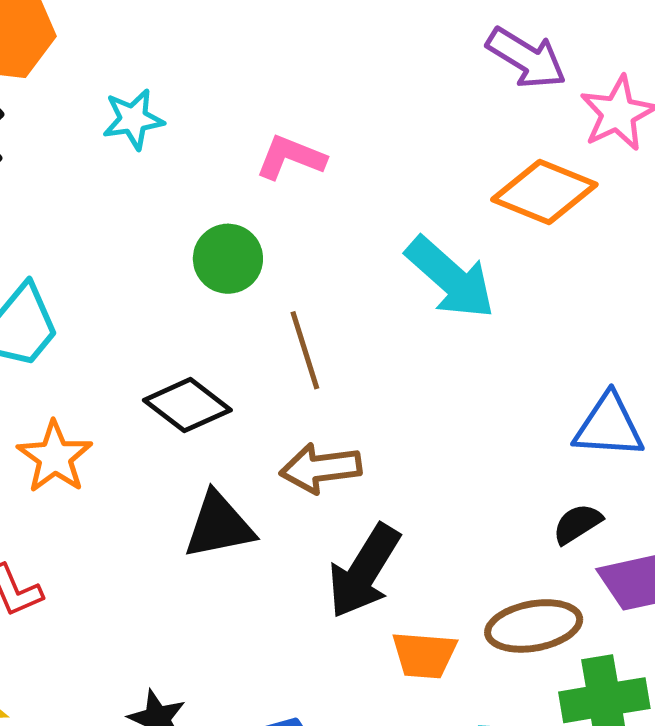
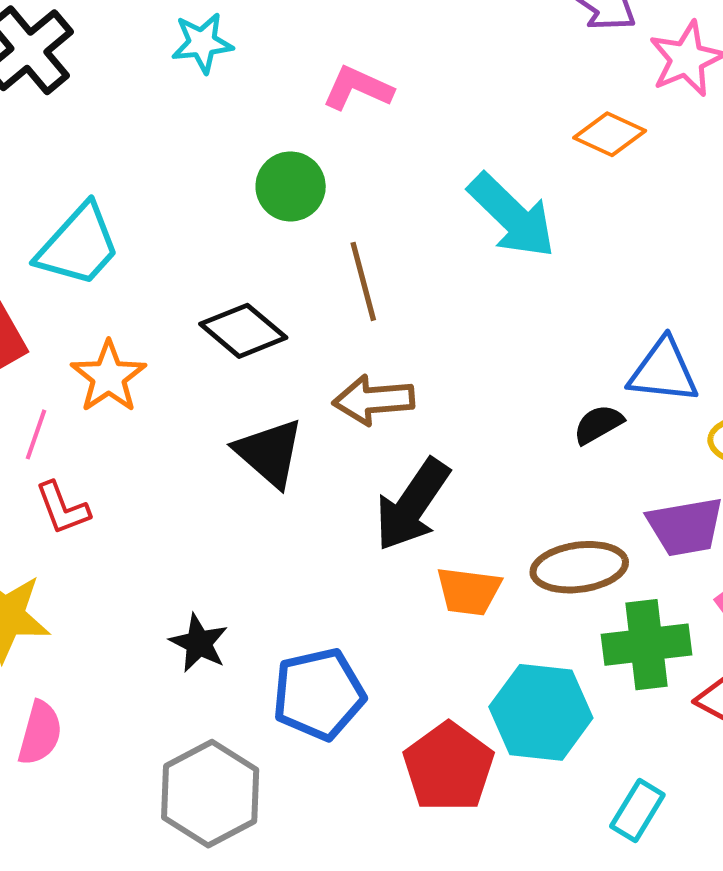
orange diamond: (544, 192) -> (610, 134), size x0.7
black semicircle: (577, 524) -> (598, 424), moved
black triangle: (219, 526) -> (269, 453), turned 50

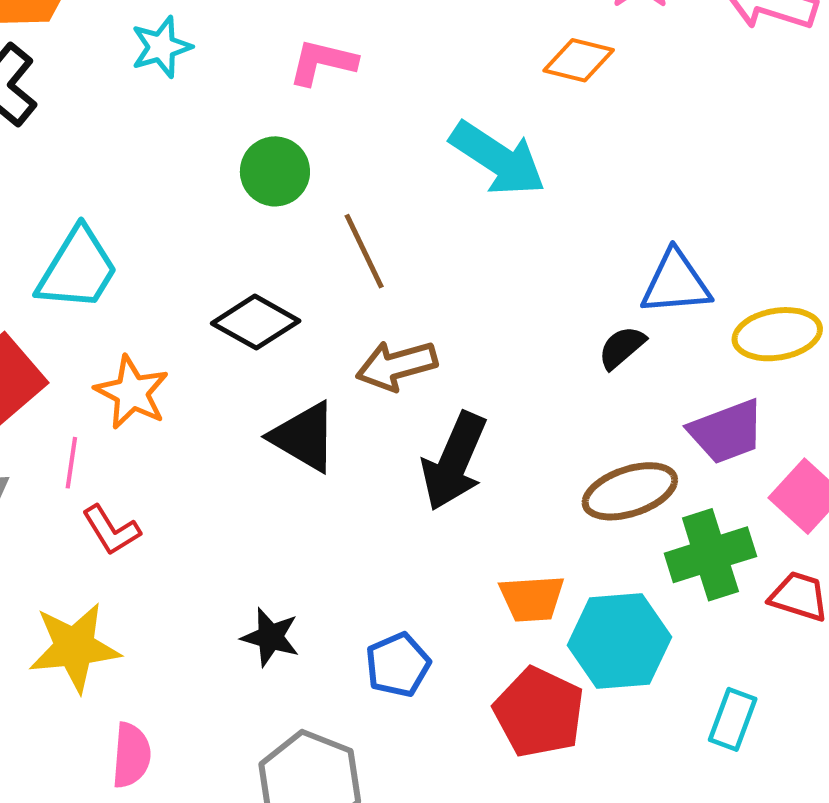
orange trapezoid: (469, 591) -> (532, 598), moved
blue pentagon: (319, 694) -> (398, 665), size x0.7

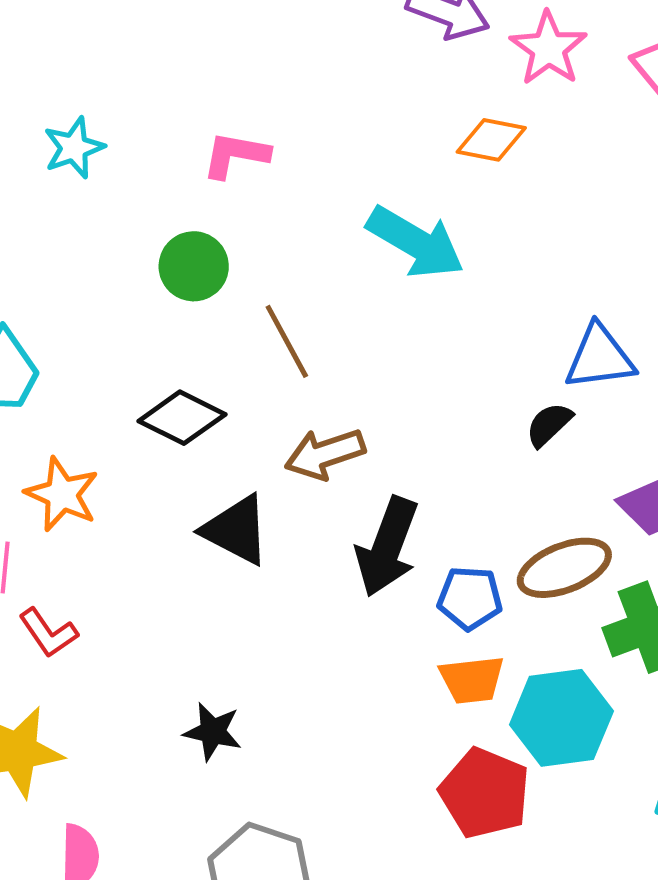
blue pentagon: (398, 665) -> (470, 598), moved, turned 30

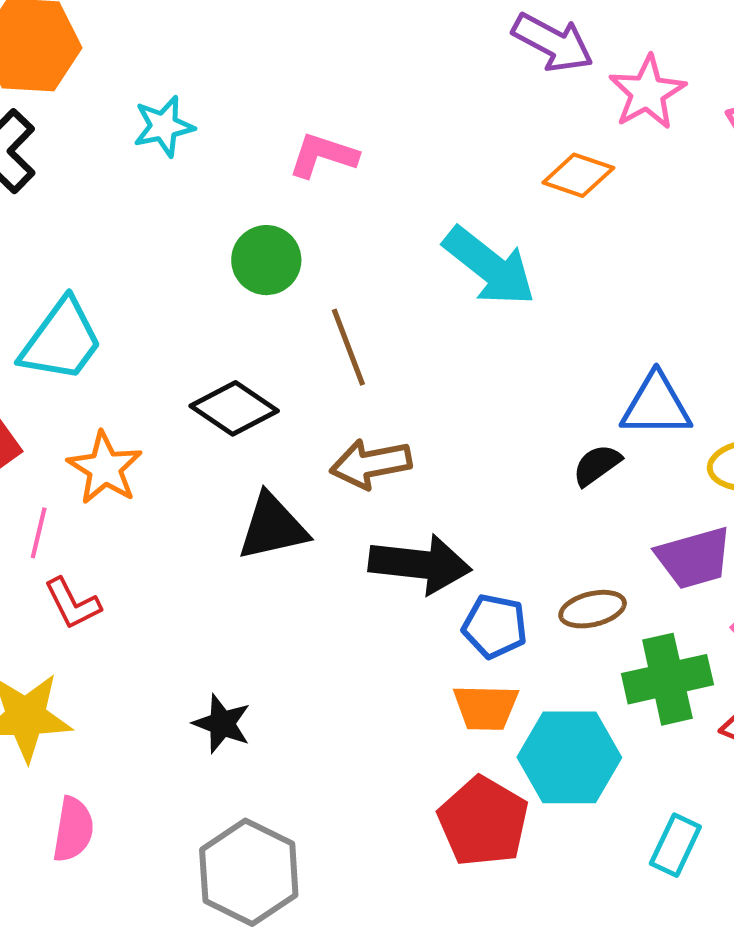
black triangle: (236, 530) -> (273, 527), turned -48
black arrow: (387, 547) -> (420, 564), turned -112
brown ellipse: (564, 568) -> (593, 609), size x0.7

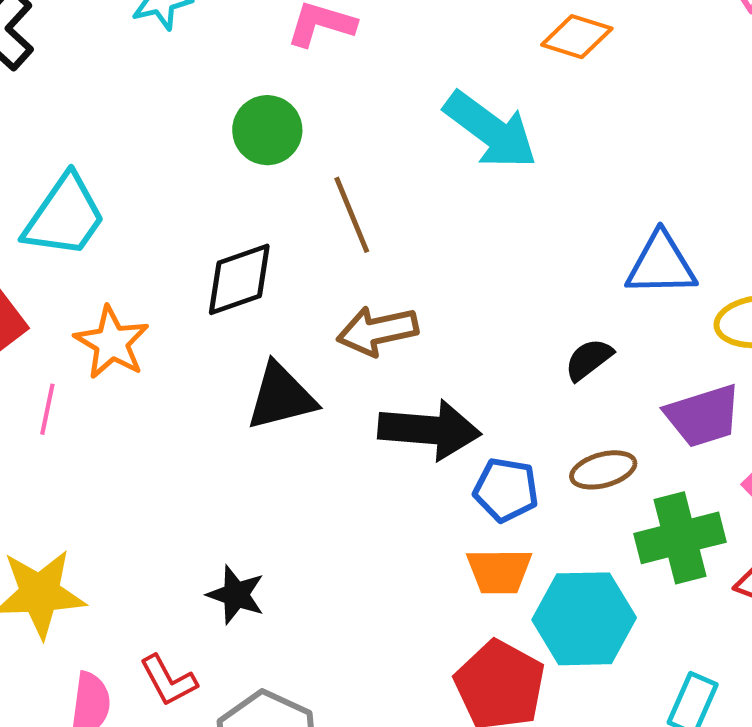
black diamond: (234, 408) -> (239, 279), turned -52
black semicircle: (597, 465) -> (589, 359), moved
red L-shape: (72, 603) -> (168, 681), moved

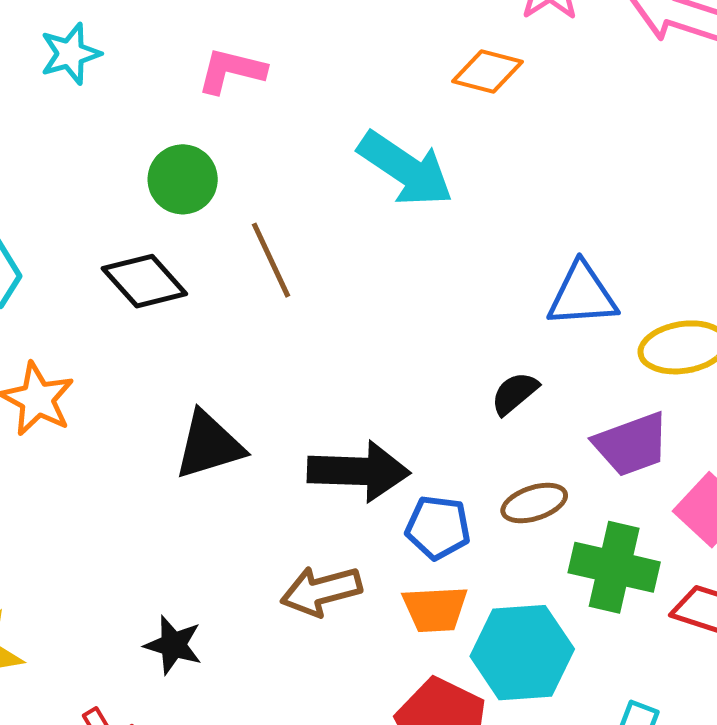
black diamond: (239, 279) -> (144, 281), moved, turned 70
brown arrow: (377, 331) -> (321, 591), moved
green cross: (680, 538) -> (614, 567), turned 30

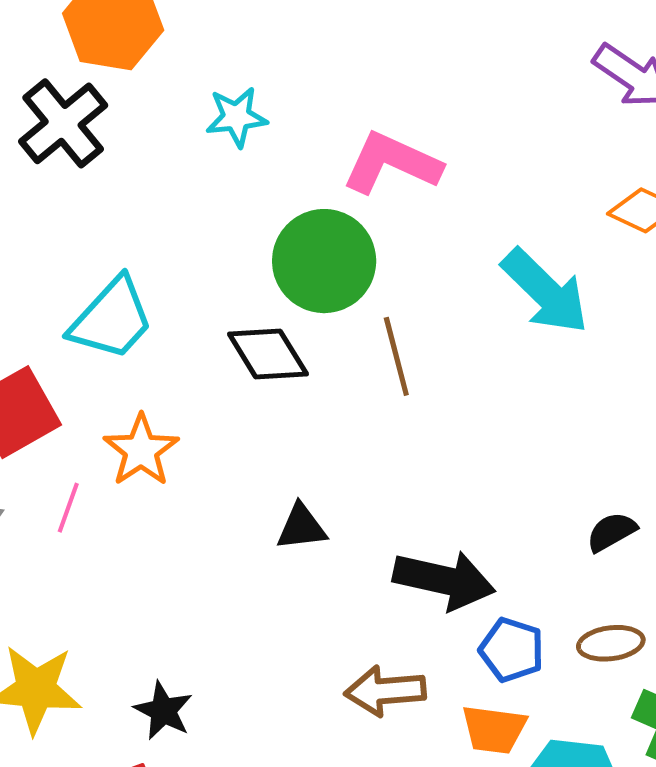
pink L-shape: (231, 71) -> (392, 163), size x1.4
green circle: (183, 179) -> (324, 261), size x1.5
black triangle: (209, 445) -> (301, 527), size x0.7
black star: (173, 645) -> (163, 711), moved

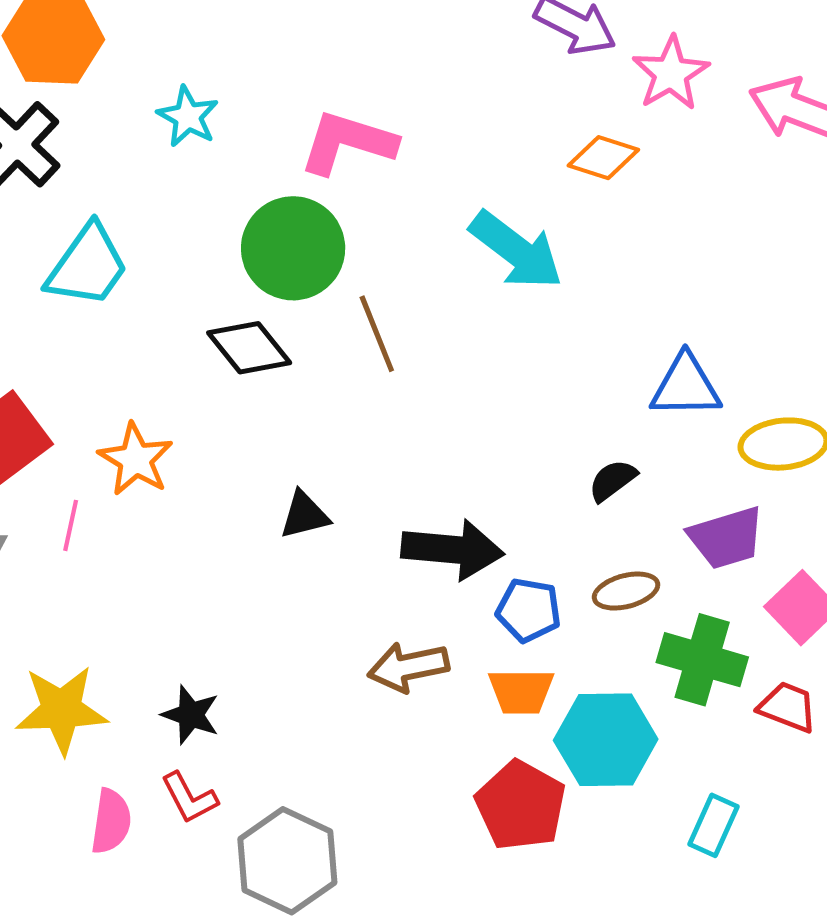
cyan star: (237, 117) -> (188, 117), turned -30
cyan trapezoid: (112, 319) -> (88, 266), moved

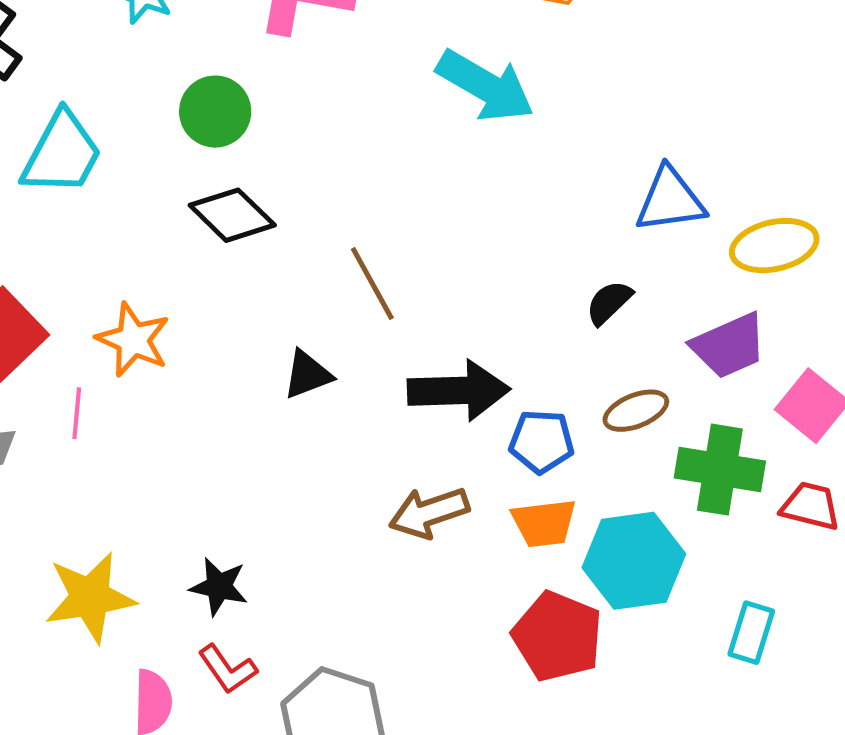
green circle: (293, 248) -> (215, 112), moved, size x0.7
brown line: (377, 334) -> (372, 284), moved

